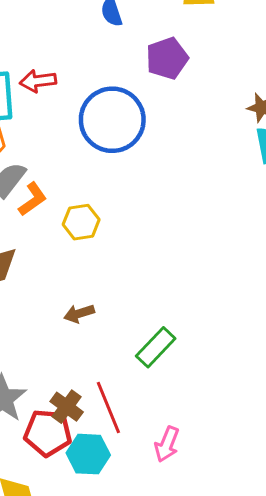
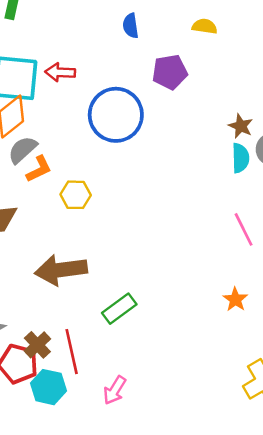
brown arrow: (79, 314) -> (61, 270), size x2.0

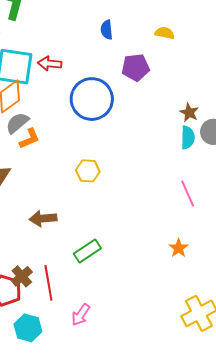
yellow hexagon: (76, 195) -> (88, 171), moved
brown arrow: (61, 270) -> (43, 218), size x0.7
cyan hexagon: (48, 387) -> (28, 328), moved

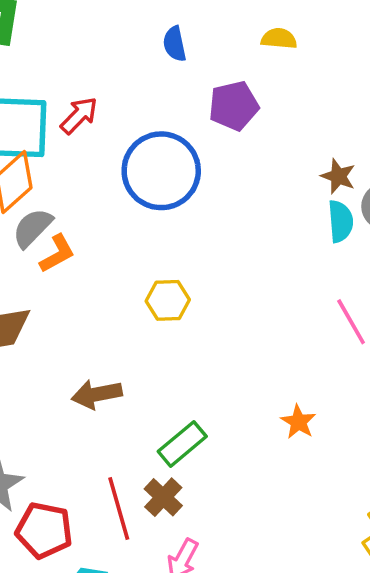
red arrow: (50, 64) -> (79, 115), turned 135
orange star: (179, 248) -> (298, 422), moved
brown cross: (22, 276) -> (163, 497), moved

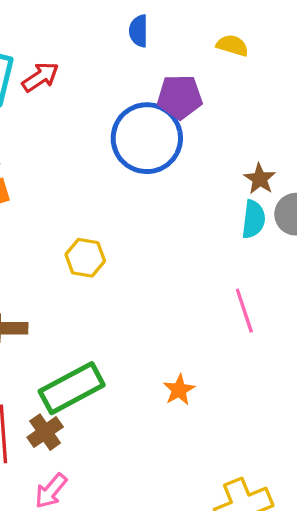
blue circle: (161, 171) -> (147, 138), moved
green rectangle: (182, 444) -> (72, 388), size x1.4

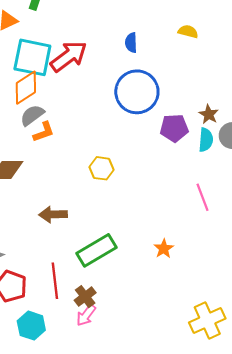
blue semicircle: (139, 31) -> (131, 43), moved
red arrow: (40, 77) -> (69, 56), size x1.6
purple pentagon: (180, 97) -> (174, 128), moved
brown cross: (45, 432) -> (85, 297), moved

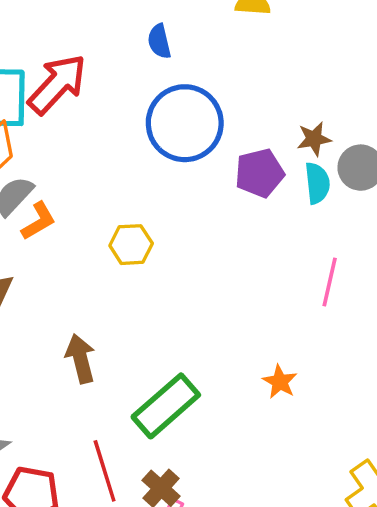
brown star: (209, 114) -> (314, 139), turned -30
yellow hexagon: (102, 168) -> (131, 245), moved
pink line: (203, 197) -> (330, 282), turned 44
brown arrow: (53, 214) -> (80, 359), turned 88

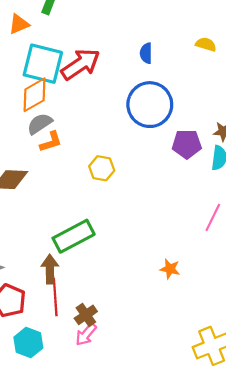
brown arrow: (80, 359) -> (50, 269), moved
orange star: (280, 382) -> (170, 269), turned -30
green rectangle: (166, 406) -> (74, 236), moved

